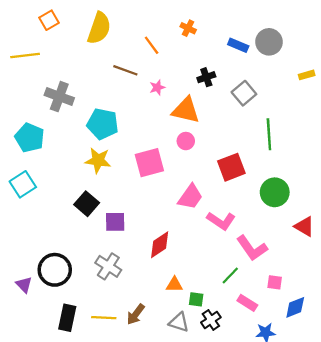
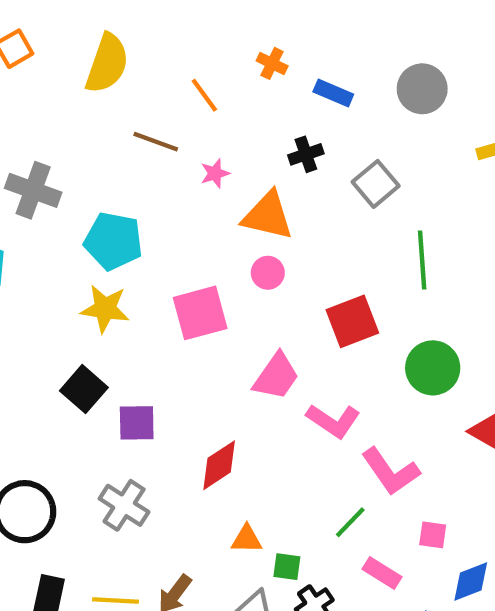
blue rectangle: (238, 45) -> (333, 93), moved

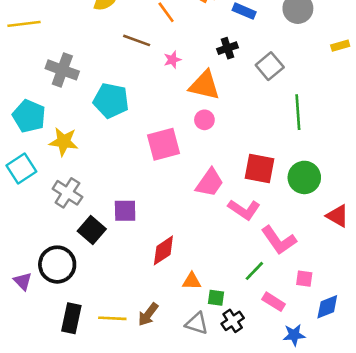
yellow star: (105, 309) -> (64, 142), moved
red square: (352, 321) -> (259, 168), moved, turned 32
black square: (84, 389) -> (92, 230), moved
red diamond: (219, 465) -> (163, 250), moved
gray cross: (124, 505) -> (67, 193), moved

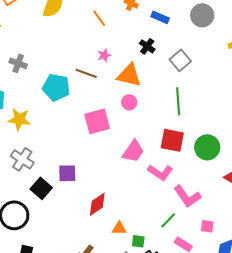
brown line: (137, 40) -> (86, 73), moved
black cross: (227, 48) -> (147, 46), turned -35
gray cross: (62, 70) -> (18, 63), size x0.7
green line: (298, 112) -> (178, 101), moved

